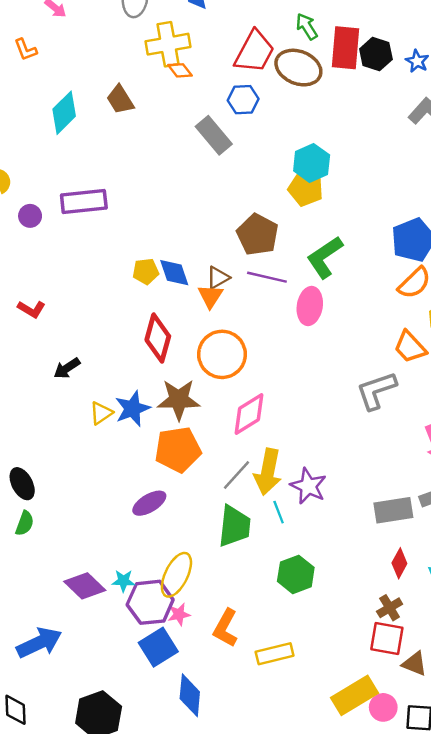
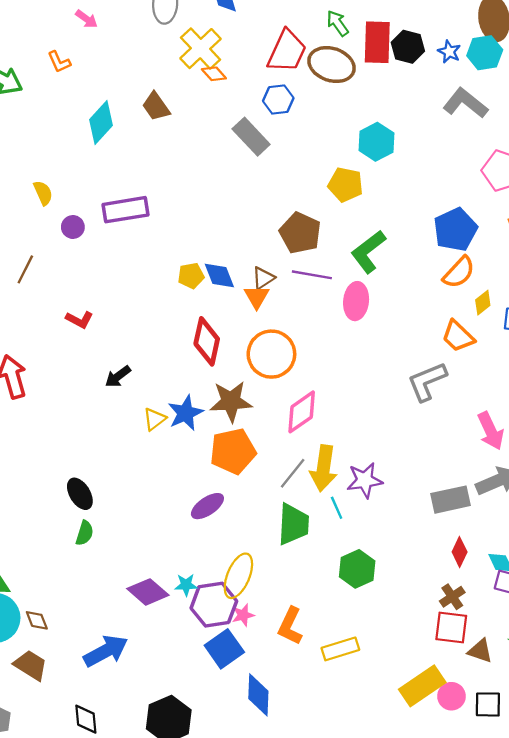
yellow cross: (168, 44) -> (200, 49), turned -30
cyan hexagon: (312, 163) -> (376, 142), moved
purple star: (308, 486) -> (365, 480), turned -30

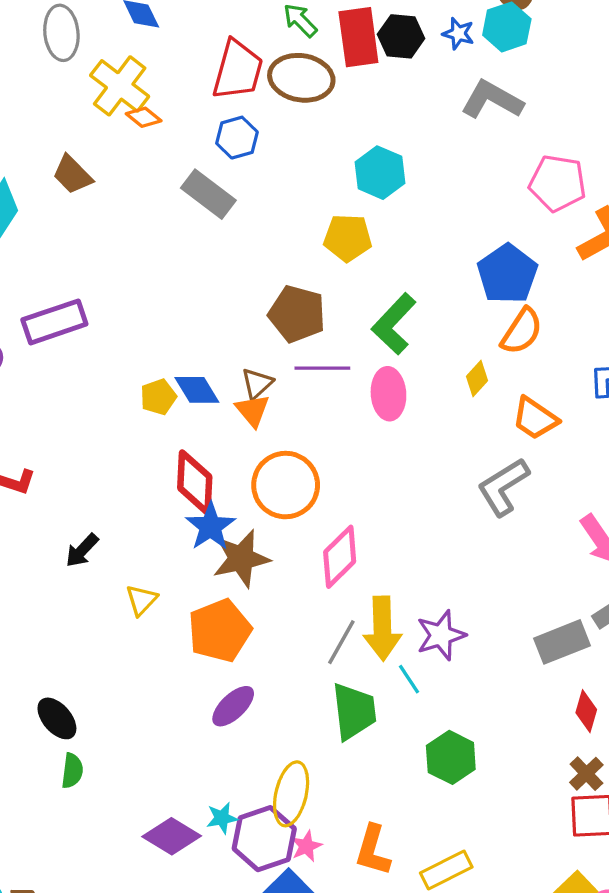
yellow diamond: (483, 303) -> (477, 378), moved
blue star: (185, 413) -> (210, 526), moved
orange pentagon: (233, 451) -> (220, 631), moved

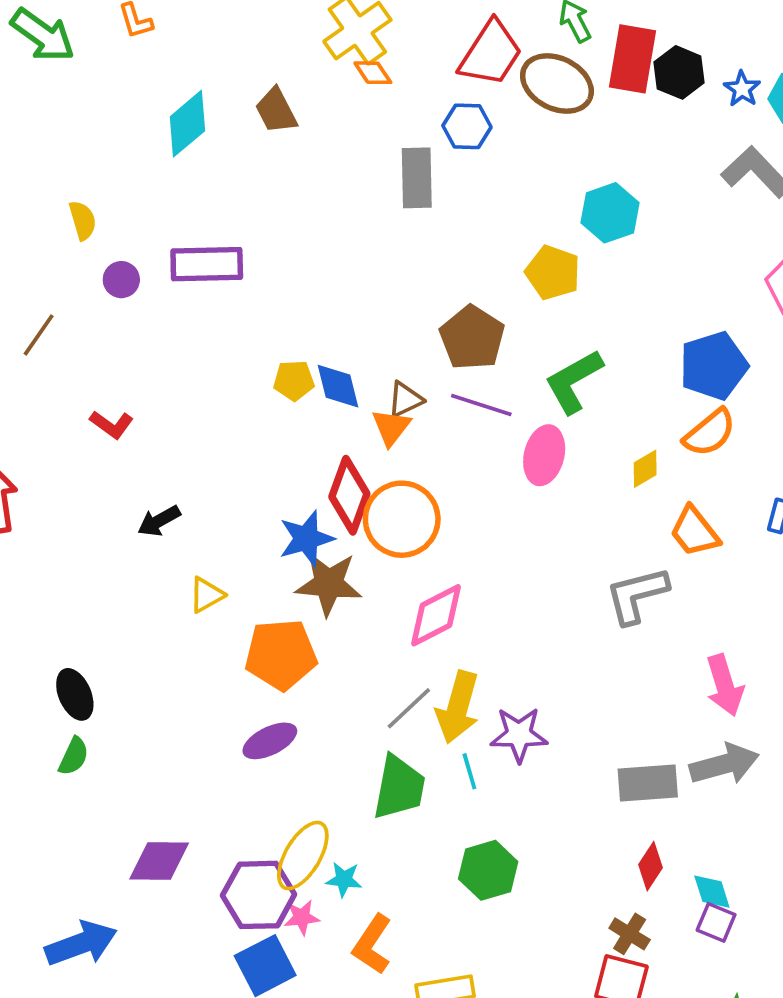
gray rectangle: (208, 194) -> (417, 178), turned 34
red diamond: (195, 482) -> (349, 495), moved
brown cross: (586, 774) -> (630, 934), turned -32
cyan star: (222, 818) -> (344, 879), moved
purple diamond: (172, 836) -> (159, 861), turned -48

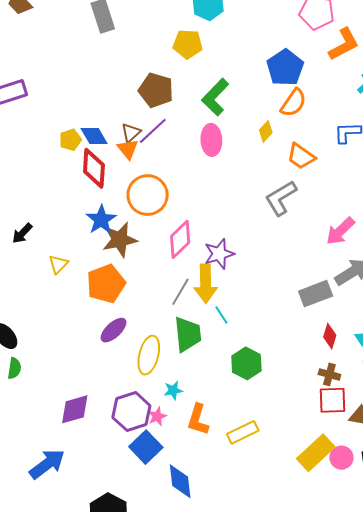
purple line: (481, 405) -> (153, 131), moved, turned -44
red diamond: (349, 495) -> (94, 168), moved
pink arrow: (725, 685) -> (340, 231), turned 80
purple star: (519, 735) -> (219, 254), moved
yellow ellipse: (303, 856) -> (149, 355), moved

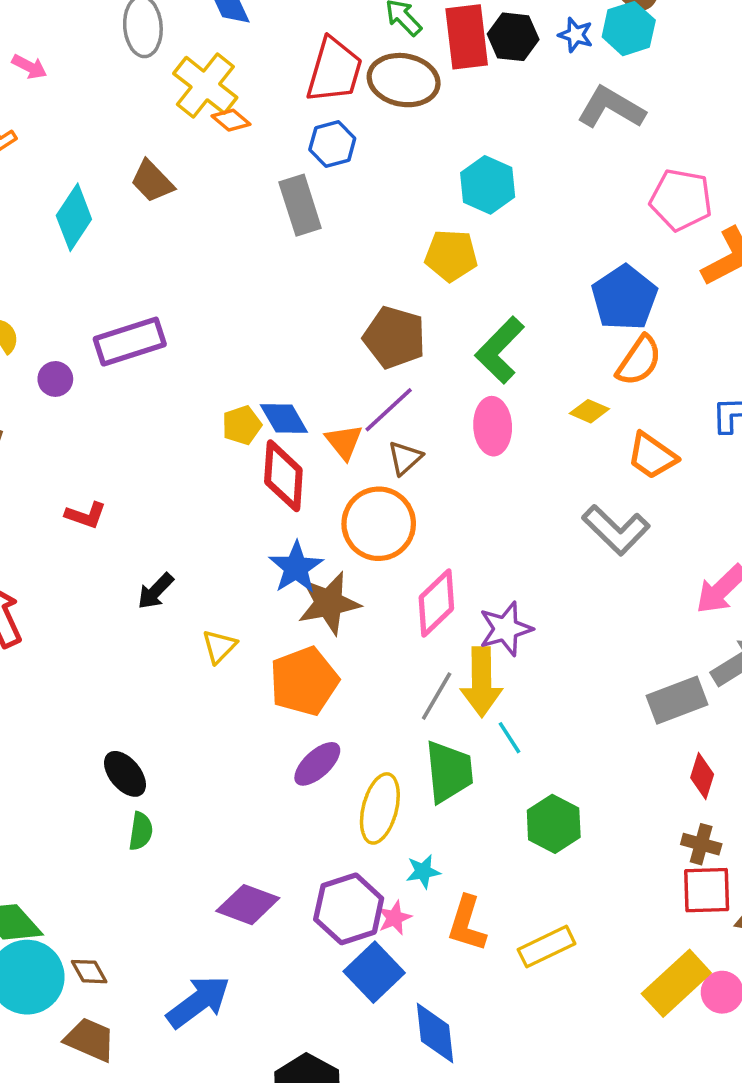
yellow diamond: (266, 131) -> (589, 411), turned 70
brown triangle: (131, 133) -> (405, 458), moved
gray L-shape: (281, 198) -> (616, 530), turned -105
purple diamond: (75, 409) -> (248, 905), turned 36

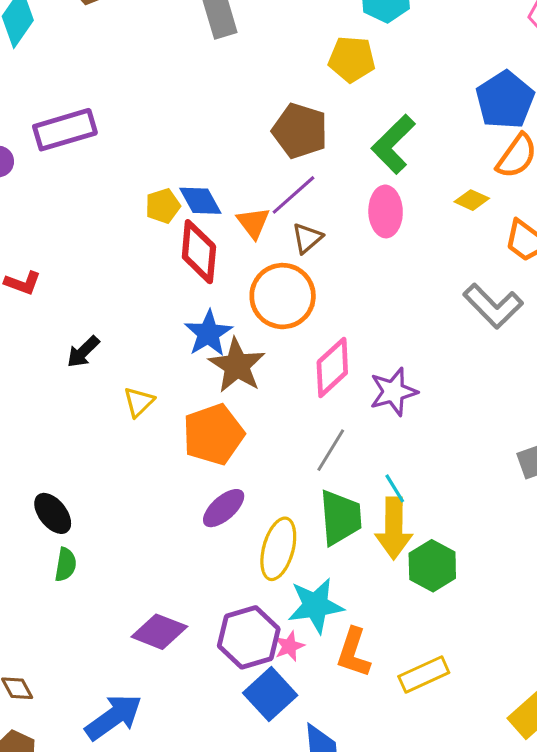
brown star: (329, 603) -> (237, 366), turned -30
yellow arrow: (481, 682) -> (394, 528), moved
cyan star: (423, 871) -> (316, 606), size x1.8

